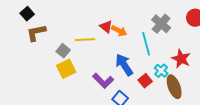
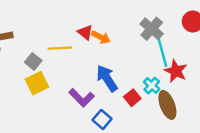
cyan line: (146, 44) -> (163, 53), moved

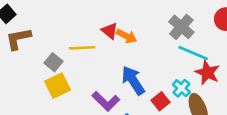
cyan line: (163, 53) -> (193, 53), turned -52

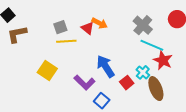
orange arrow: (127, 36) -> (100, 23), moved
gray square: (54, 62) -> (60, 27), moved, turned 32
yellow square: (57, 86) -> (47, 70), turned -30

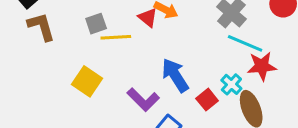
gray square: (60, 27) -> (96, 24), moved
brown L-shape: (17, 34) -> (41, 27), turned 85
red star: (163, 60) -> (262, 66), turned -30

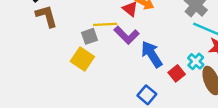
gray square: (96, 24) -> (90, 36), moved
purple L-shape: (143, 100) -> (127, 35), moved

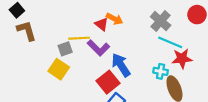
cyan cross: (196, 61) -> (161, 71), turned -32
red square: (177, 73) -> (108, 82), moved, size x1.5

